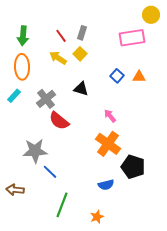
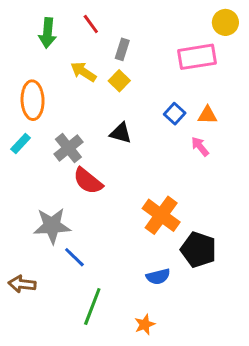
green arrow: (23, 36) -> (48, 33), moved
red line: (61, 36) -> (91, 24), moved
yellow arrow: (58, 58) -> (83, 72), moved
pink arrow: (110, 116) -> (200, 147), moved

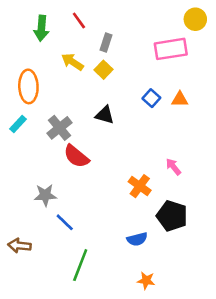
pink arrow: (200, 147) -> (173, 167), moved
orange cross: (161, 215) -> (140, 186), size x0.7
gray star: (52, 226) -> (45, 195), size x0.7
orange star: (145, 324) -> (146, 281), moved, turned 30

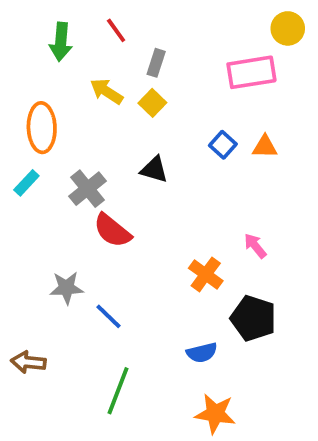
blue line: (65, 222) -> (108, 316), moved
orange star: (146, 281) -> (215, 414), size x1.5

